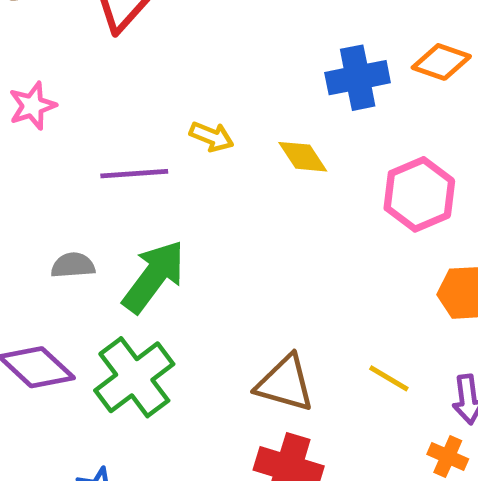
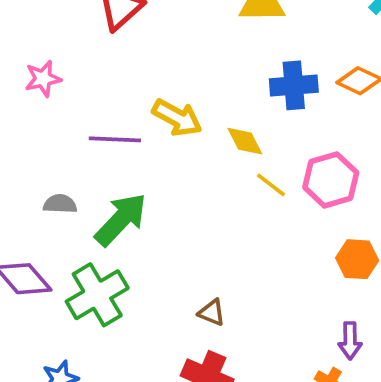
yellow arrow: (212, 137) -> (177, 118), size x1.5
yellow line: (389, 378) -> (271, 185), moved
brown triangle: (285, 383) -> (212, 313), size x0.6

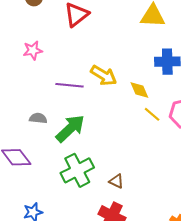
green cross: (97, 295) -> (77, 170), moved

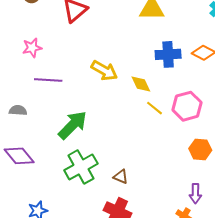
purple line: (70, 85) -> (48, 80), moved
gray semicircle: (38, 118) -> (18, 110), moved

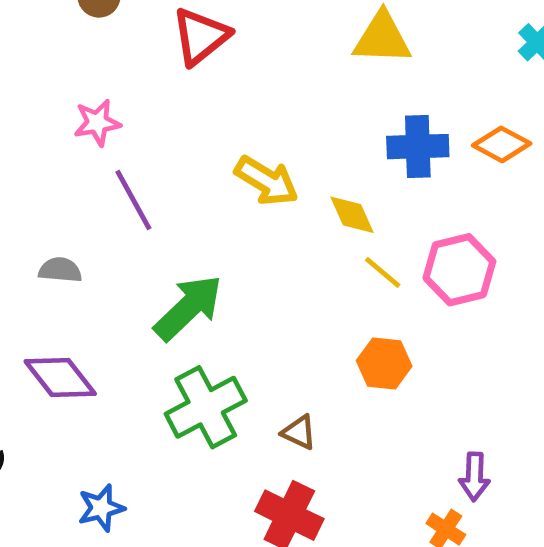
purple line: (48, 80) -> (133, 200), turned 56
orange hexagon: (200, 149) -> (384, 363), moved

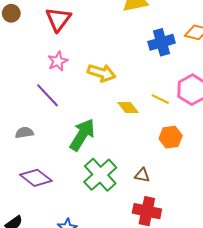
pink star: (97, 123) -> (58, 61), moved
yellow diamond: (352, 215) -> (128, 107), moved

